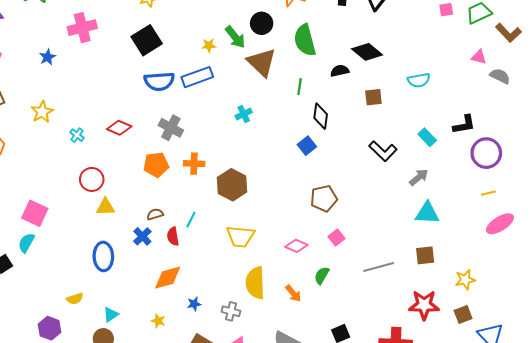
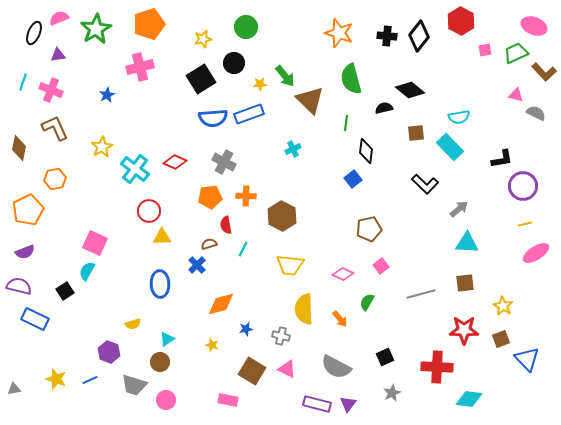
black circle: (262, 23) -> (234, 63), moved
cyan cross: (77, 135) -> (135, 169), size x2.0
cyan rectangle: (427, 137) -> (450, 147), moved, size x1.5
red semicircle: (173, 236) -> (226, 225), moved
yellow star: (465, 280) -> (503, 306), turned -30

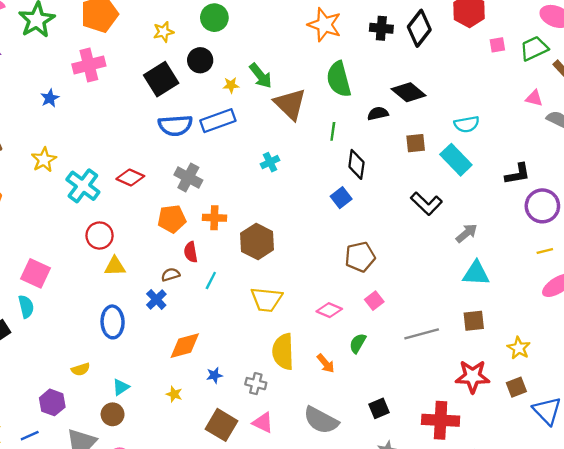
cyan semicircle: (87, 271) -> (26, 307), turned 138

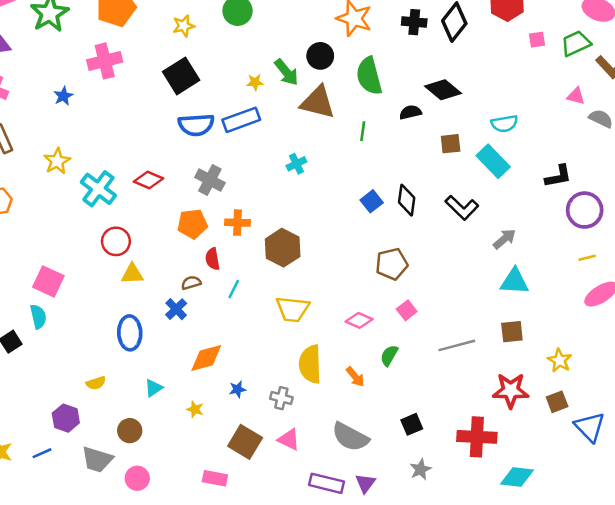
black circle: (200, 60) -> (320, 56), moved
brown triangle: (290, 104) -> (318, 102), turned -30
black diamond: (356, 164) -> (407, 200), moved
cyan triangle: (121, 387) -> (154, 388), moved

